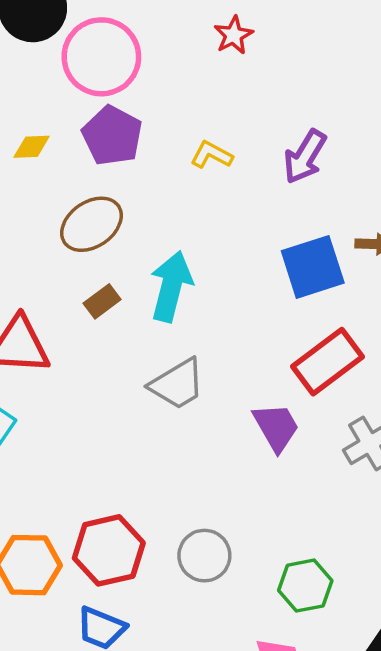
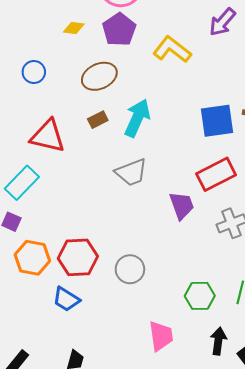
yellow L-shape: (212, 155) -> (172, 50), size x1.6
purple arrow: (305, 157) -> (222, 22), moved
green hexagon: (305, 586) -> (200, 296), moved

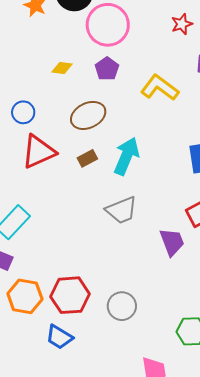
purple pentagon: (119, 30) -> (107, 69), size x0.7
red triangle: (48, 136) -> (39, 152), moved, turned -36

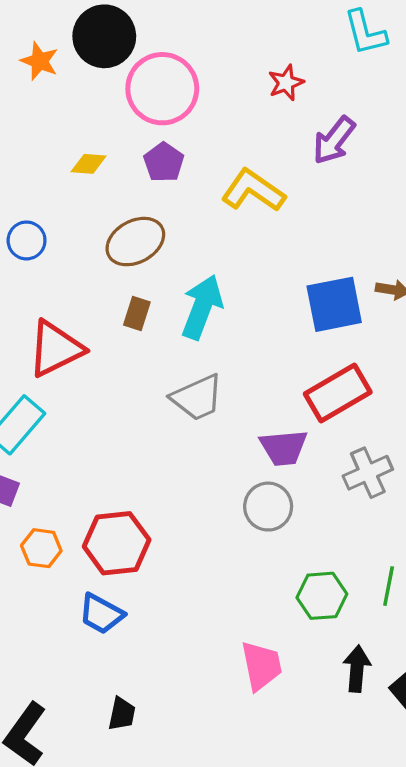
red triangle: (39, 152) -> (56, 349), moved
brown rectangle: (87, 158) -> (137, 313), turned -42
purple trapezoid: (172, 242) -> (284, 448), turned 108
orange hexagon: (25, 296) -> (41, 548), size x0.7
gray circle: (122, 306) -> (268, 507), moved

